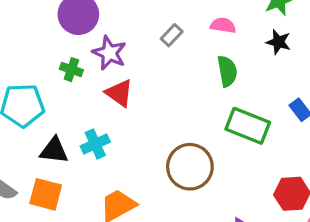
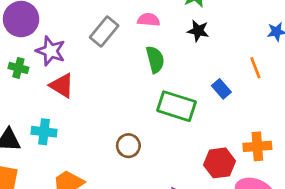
gray rectangle: (172, 35) -> (104, 31), size x1.5
cyan cross: (95, 144) -> (44, 132), turned 35
brown circle: (190, 167) -> (128, 146), size x0.6

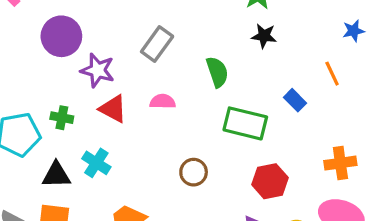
pink semicircle: (149, 20) -> (163, 102), moved
green cross: (18, 68) -> (62, 118), moved
cyan cross: (44, 132) -> (96, 163), turned 30
red hexagon: (220, 163) -> (270, 181), moved

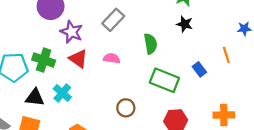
green cross: (62, 118) -> (44, 60), size x1.5

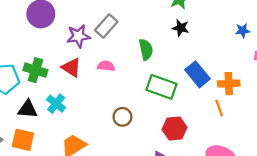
purple star: (71, 32) -> (78, 36), moved, turned -30
orange line: (226, 55) -> (219, 108), moved
blue rectangle: (199, 69) -> (197, 74), size x1.6
orange cross: (224, 115) -> (229, 84), moved

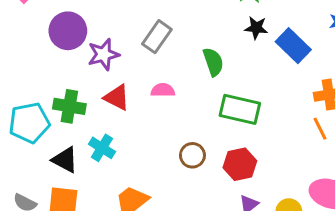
purple star: (78, 36) -> (103, 54), moved
blue rectangle: (197, 74) -> (293, 46), moved
black triangle: (28, 109) -> (65, 160), turned 30
red hexagon: (175, 128) -> (240, 164), moved

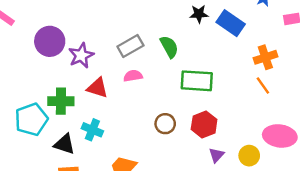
gray rectangle: (157, 37) -> (130, 46), moved, turned 35

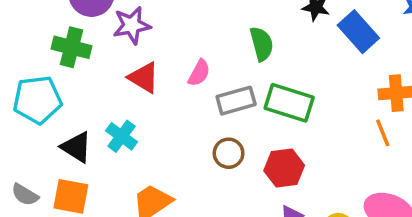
gray rectangle: (130, 46) -> (236, 101), moved
pink semicircle: (133, 76) -> (199, 73), turned 114
green cross: (61, 101) -> (71, 47), moved

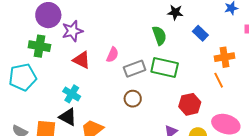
blue rectangle: (358, 32) -> (200, 33), moved, size x0.7
green semicircle: (262, 44) -> (159, 35), moved
black triangle: (76, 147) -> (68, 117), moved
red hexagon: (284, 168) -> (190, 104), moved

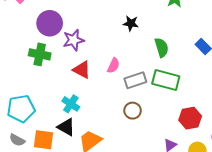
black star: (175, 12) -> (131, 23), moved
cyan pentagon: (23, 77) -> (21, 109), moved

